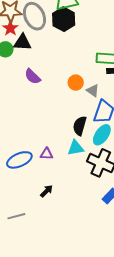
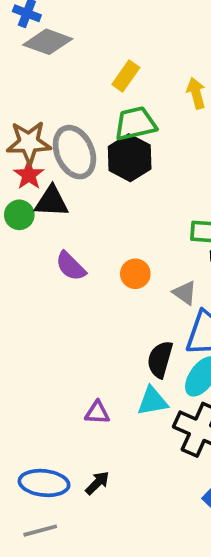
orange circle: (76, 83) -> (135, 274), moved
blue ellipse: (19, 160) -> (44, 483), moved, turned 30

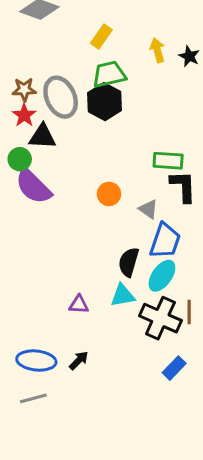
brown star: (29, 143) -> (24, 90), size x0.7
green circle: (19, 215) -> (20, 159), moved
purple semicircle: (71, 266) -> (33, 186), moved, size x1.5

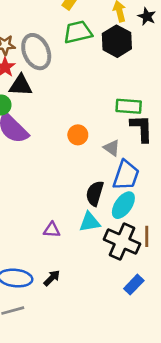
black hexagon: (104, 102) -> (117, 41), moved

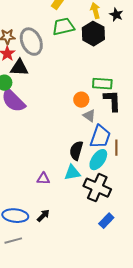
orange circle: (78, 135) -> (81, 100), moved
brown line: (147, 236) -> (116, 148), moved

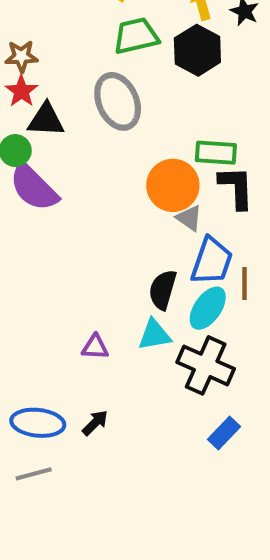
gray ellipse: (31, 42) -> (118, 101), moved
orange circle: (81, 100) -> (173, 185), size x1.6

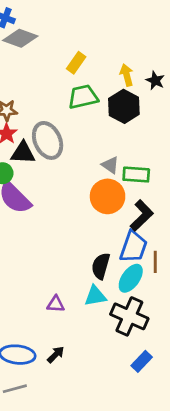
gray ellipse: (118, 101) -> (48, 140), moved
black L-shape: (236, 187) -> (142, 215), moved, turned 48
gray triangle: (189, 218) -> (110, 165), moved

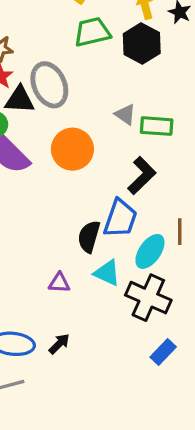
orange circle: (108, 196) -> (72, 149), moved
black L-shape: (142, 215) -> (142, 176), moved
blue trapezoid: (133, 247) -> (120, 218), moved
black semicircle: (101, 266) -> (89, 237), moved
cyan triangle: (95, 296) -> (107, 273), turned 35

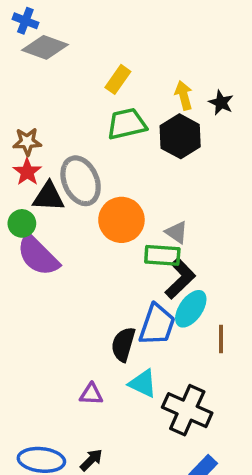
gray triangle: (125, 115) -> (177, 232), moved
green rectangle: (157, 126) -> (162, 255), moved
orange circle: (72, 149) -> (121, 220), moved
cyan ellipse: (150, 251) -> (191, 309), moved

